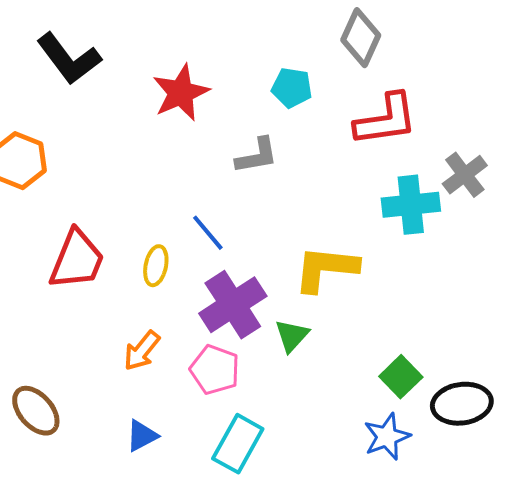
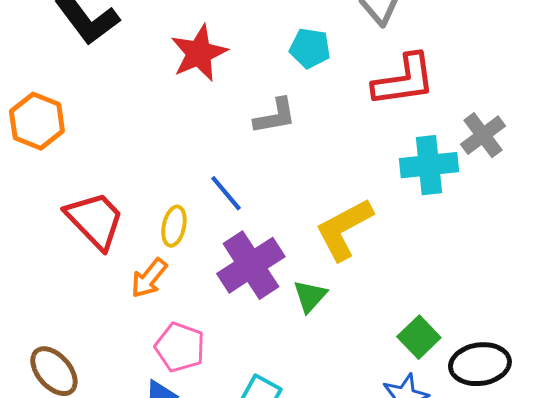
red trapezoid: (77, 260) -> (95, 220), turned -66
yellow L-shape: (326, 269) -> (344, 229), turned -34
orange arrow: (142, 351) -> (149, 278), moved
pink pentagon: (215, 370) -> (180, 347), moved

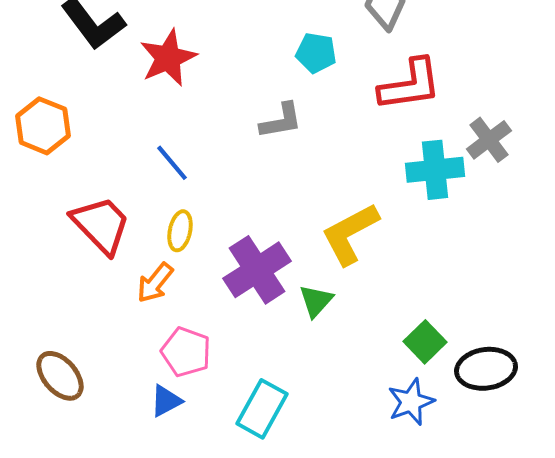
red star: (199, 53) -> (168, 58), moved
blue line: (226, 193) -> (172, 163), moved

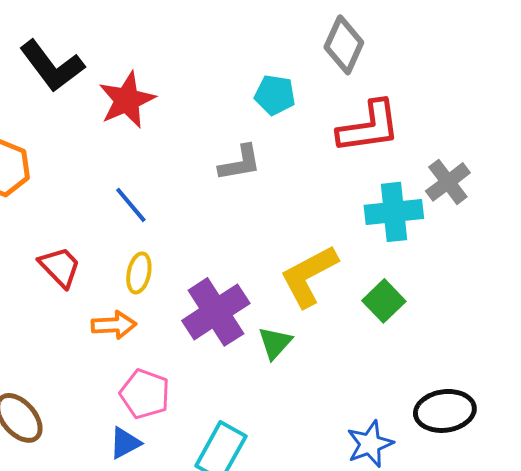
red trapezoid: (101, 225) -> (60, 267), size x0.7
orange arrow: (155, 283) -> (114, 325), turned -132
green square: (425, 342) -> (384, 301), moved

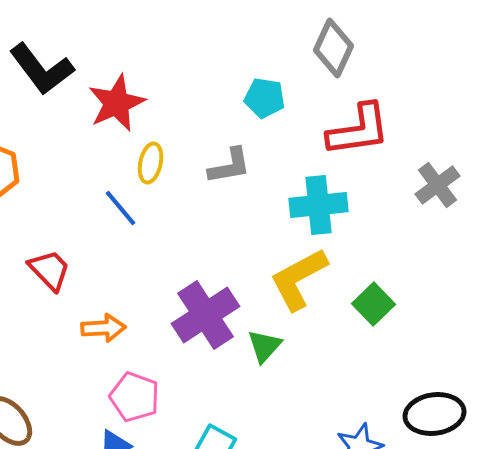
cyan cross: (394, 212) -> (318, 205), moved
yellow ellipse: (139, 273) -> (150, 163), moved

